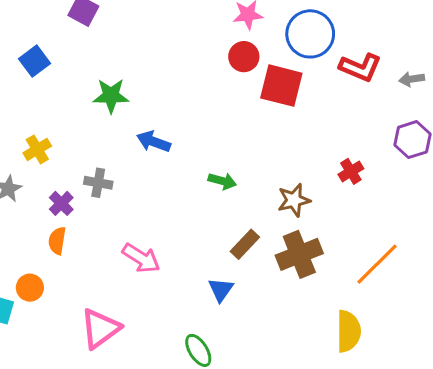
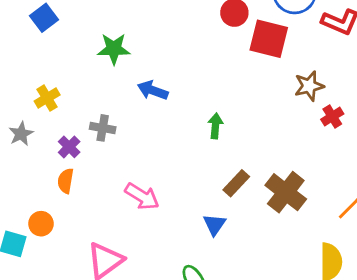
green arrow: (222, 181) -> (215, 126), turned -100
brown star: (294, 200) -> (309, 86), moved
brown cross: (299, 254) -> (286, 192), turned -30

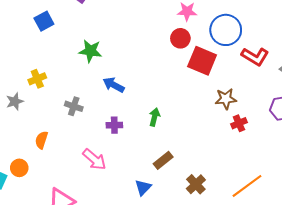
purple cross: (69, 147) -> (114, 125), moved, turned 35
brown cross: (286, 192) -> (196, 184), moved, size x0.7

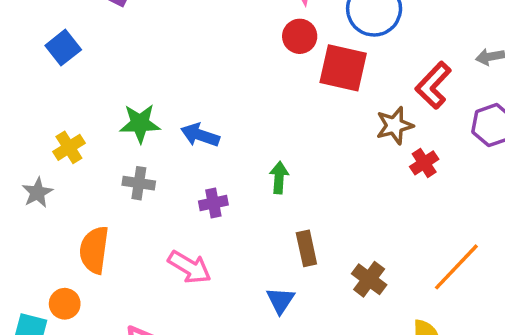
green star: (90, 51) -> (140, 123), moved
red L-shape: (255, 56) -> (433, 85), moved, turned 112
orange semicircle: (41, 140) -> (94, 250), size x1.5
brown rectangle: (163, 160) -> (306, 248), turned -54

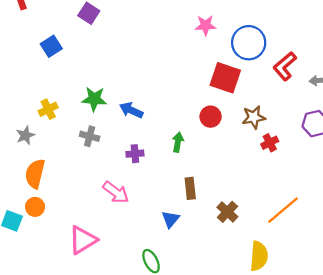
red circle: (300, 36) -> (211, 117), moved
red L-shape: (433, 85) -> (285, 66), moved
orange semicircle: (94, 250) -> (35, 174), moved

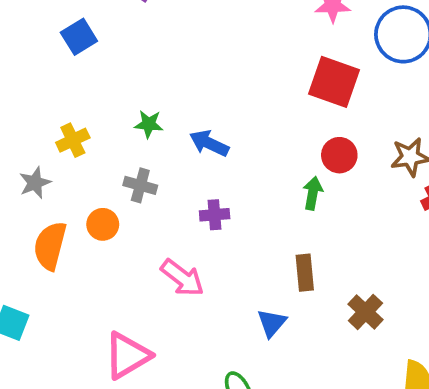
red square: (225, 78) -> (334, 82), moved
green star: (94, 99) -> (149, 124), size x0.7
green arrow: (178, 142) -> (313, 193), moved
orange circle: (35, 207) -> (103, 224), moved

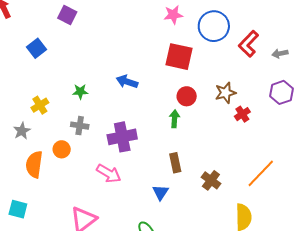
blue arrow: (209, 143) -> (127, 82), moved
purple cross: (215, 215) -> (122, 137), size x1.8

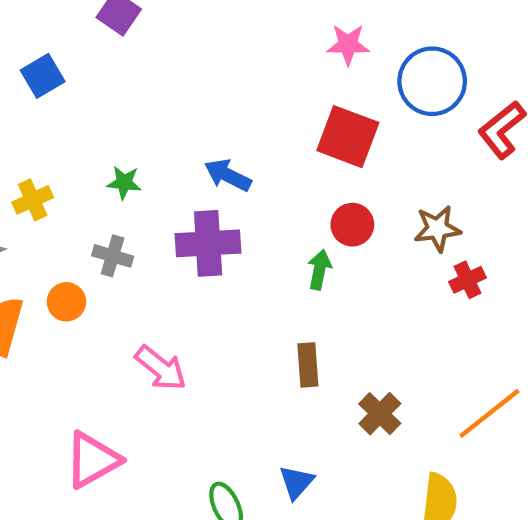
purple cross: (122, 137) -> (208, 243), moved
blue triangle: (160, 192) -> (296, 482), moved

